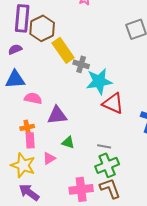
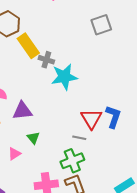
red triangle: (113, 103) -> (91, 119), moved, turned 35
green triangle: (68, 142) -> (33, 138), turned 32
gray line: (104, 146) -> (79, 138), moved

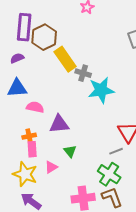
gray line: (79, 138) -> (116, 151), turned -32
green cross: (72, 161) -> (109, 174), turned -35

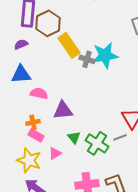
cyan star: (101, 90) -> (105, 55), moved
pink rectangle: (32, 149) -> (36, 135), turned -56
green cross: (109, 174) -> (97, 143), moved

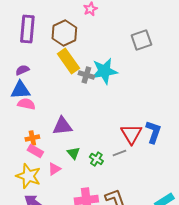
brown hexagon: (48, 23) -> (64, 33), moved
purple semicircle: (21, 44) -> (22, 70), moved
pink semicircle: (39, 93) -> (26, 104), moved
green cross: (97, 143) -> (96, 159), size x0.6

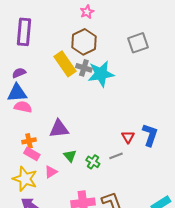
brown hexagon: (64, 33) -> (84, 42), moved
gray cross: (86, 75) -> (84, 68), moved
red triangle: (131, 134) -> (128, 137), size x0.6

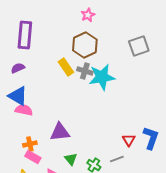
yellow rectangle: (65, 64) -> (66, 67), size x0.7
purple semicircle: (19, 73) -> (18, 68), moved
blue triangle: (17, 93) -> (18, 96), turned 35

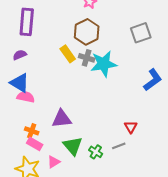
blue L-shape: (151, 138) -> (153, 80), moved, turned 35
orange cross: (30, 144) -> (32, 131), turned 32
green triangle: (71, 159) -> (73, 146), size x1.5

